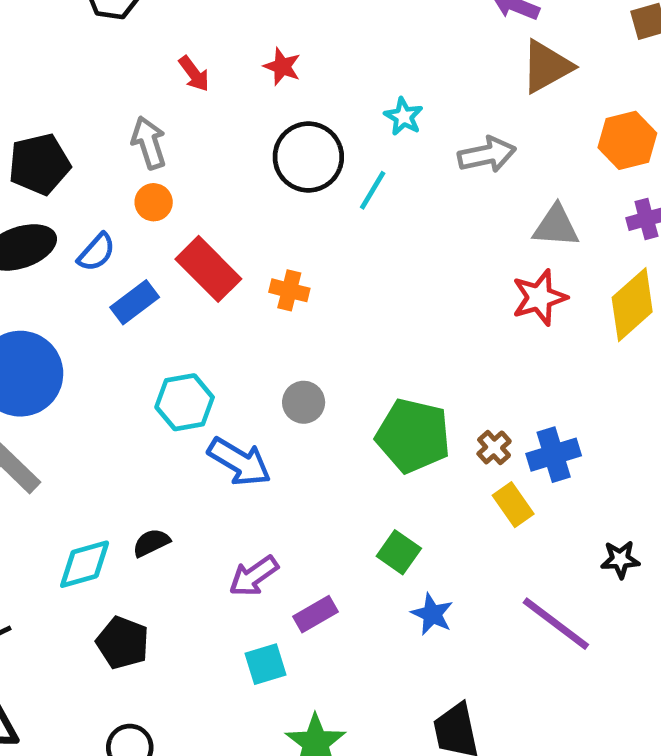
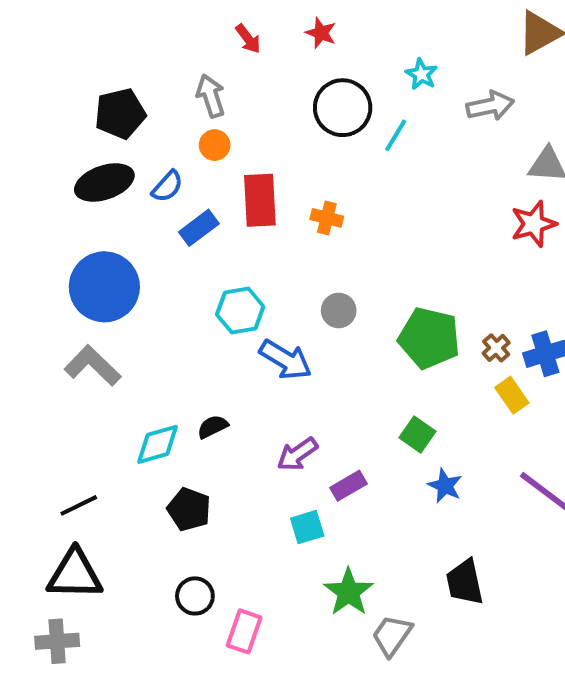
red rectangle: (208, 269) -> (260, 200), turned 42

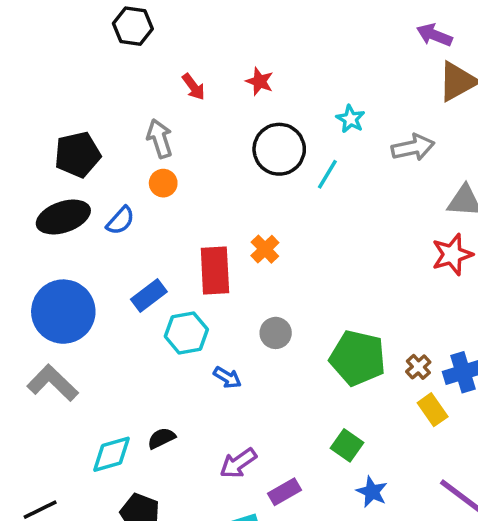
red rectangle: (260, 200) -> (215, 271), moved
orange cross: (327, 218) -> (265, 249), turned 32
blue rectangle: (199, 228) -> (149, 296), moved
blue arrow: (285, 360) -> (227, 378), size x0.6

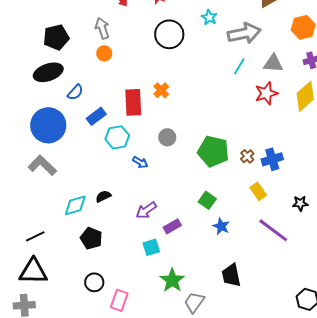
gray arrow: (413, 147) -> (244, 33), size x1.4
cyan line: (327, 174) -> (239, 66), moved
blue semicircle: (120, 221) -> (75, 92), moved
yellow rectangle: (433, 410) -> (258, 191), moved

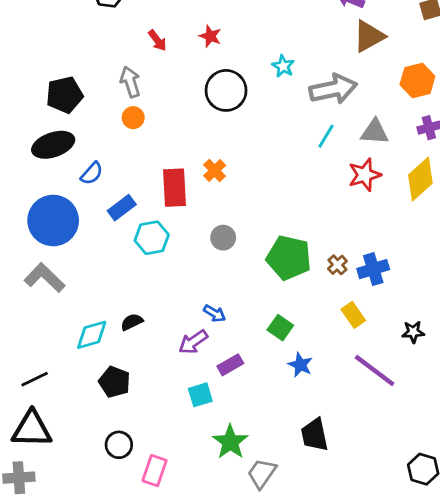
blue arrow: (140, 162) -> (215, 313), moved

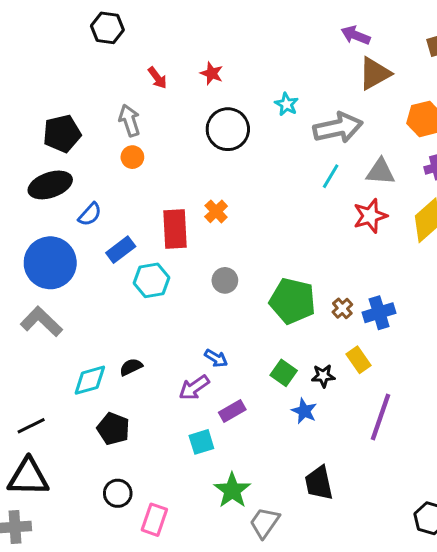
black star: (413, 332) -> (323, 376), moved
purple line: (375, 371) -> (381, 417), turned 72

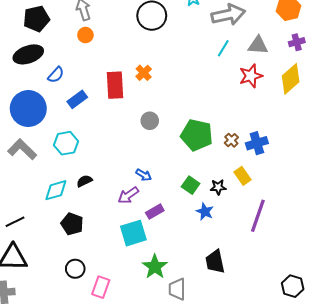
cyan hexagon: (151, 280) -> (66, 143), moved
cyan square: (201, 442) -> (133, 233), size x1.5
gray trapezoid: (265, 523) -> (177, 289), turned -35

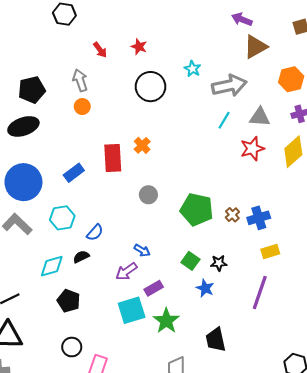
blue semicircle: (56, 75) -> (95, 233), moved
yellow rectangle: (243, 176) -> (270, 251), moved, turned -72
green star: (155, 267) -> (166, 321), moved

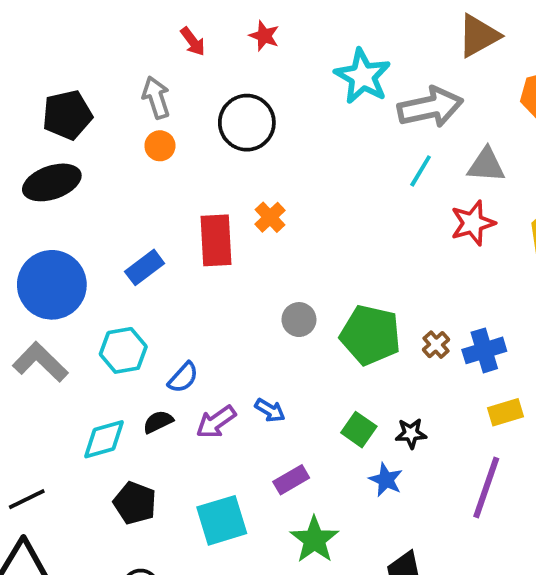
cyan star: (193, 69) -> (363, 76), size x1.8
black circle: (151, 87) -> (247, 123), moved
gray circle: (148, 195) -> (299, 320), moved
purple arrow: (126, 271) -> (216, 422), moved
cyan square: (132, 310) -> (222, 520), moved

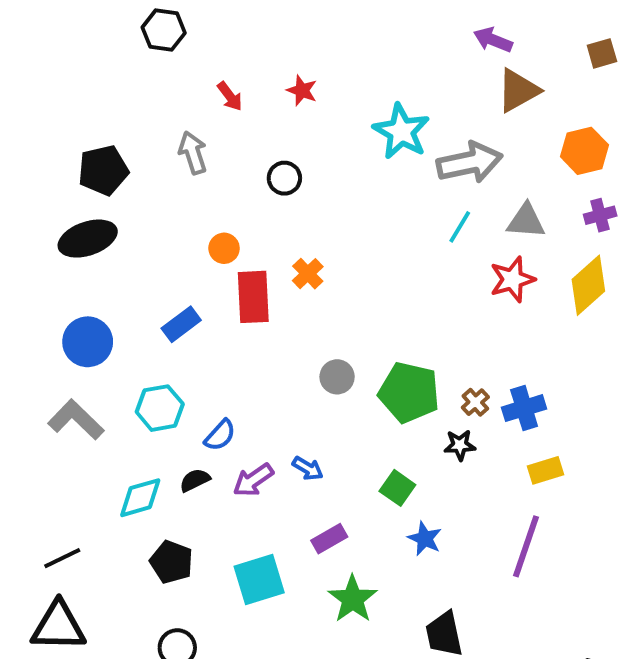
black circle: (247, 123) -> (284, 178), size x0.6
orange circle: (160, 146) -> (224, 248), moved
blue circle: (52, 285) -> (88, 342), size x0.7
black star: (411, 433) -> (460, 445), moved

